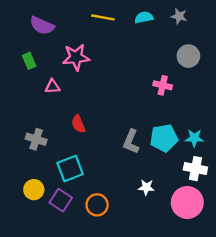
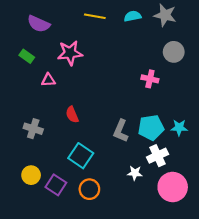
gray star: (179, 16) -> (165, 15), size x1.5
green rectangle: (29, 61) -> (27, 56), turned -32
cyan square: (70, 169) -> (81, 156), moved, turned -35
white cross: (195, 169) -> (158, 156), moved, turned -36

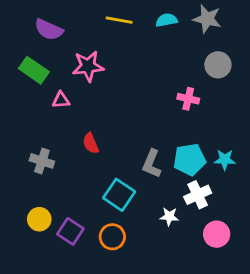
green rectangle: (27, 56) -> (34, 70), size x1.5
cyan square: (81, 156) -> (119, 195), moved
pink circle: (173, 187) -> (217, 234), size x0.7

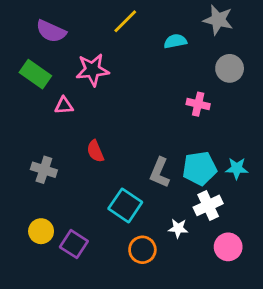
yellow line: (119, 20) -> (125, 21), turned -55
cyan semicircle: (167, 20) -> (175, 41), moved
orange circle: (112, 237) -> (142, 250), moved

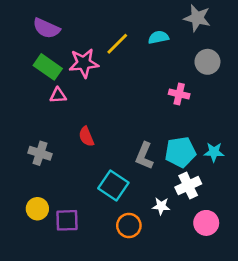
yellow line: (125, 21) -> (117, 44), moved
green rectangle: (35, 74) -> (48, 67), moved
purple square: (74, 244) -> (67, 220), turned -35

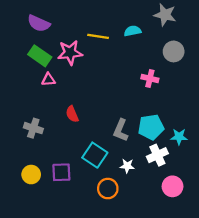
yellow line: (117, 44) -> (98, 36), turned 54
cyan star: (214, 152) -> (179, 137), moved
white star: (161, 206) -> (127, 166), moved
purple square: (67, 220) -> (61, 172), moved

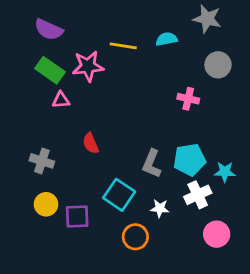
yellow circle: (31, 175) -> (46, 204), moved

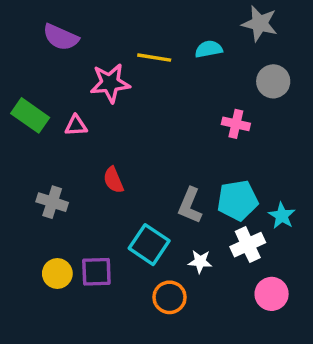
green rectangle: (50, 70) -> (30, 115), moved
cyan star: (225, 172) -> (282, 216), turned 30
yellow circle: (46, 204) -> (57, 274), moved

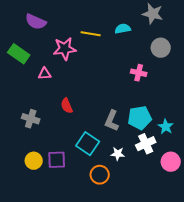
green rectangle: (30, 115) -> (19, 54), moved
pink circle: (272, 294) -> (171, 162), moved

